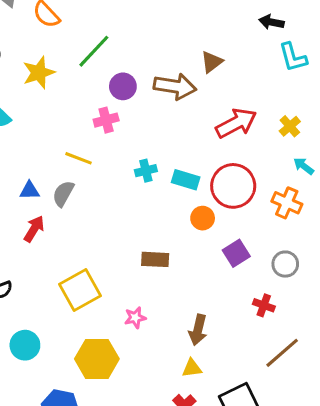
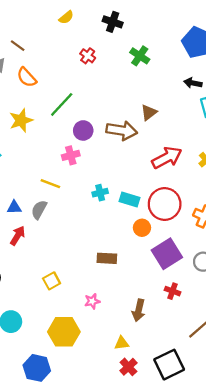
purple square: (236, 253) -> (167, 254), size x1.5
yellow square: (80, 290) -> (52, 281), size x0.6
red cross: (264, 305) -> (173, 291), moved
yellow triangle: (192, 368) -> (122, 343), moved

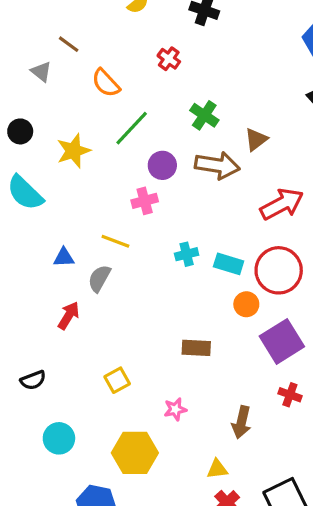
green cross: (140, 56) -> (204, 115), moved
orange semicircle: (27, 77) -> (106, 83), moved
blue triangle: (14, 207) -> (64, 257), moved

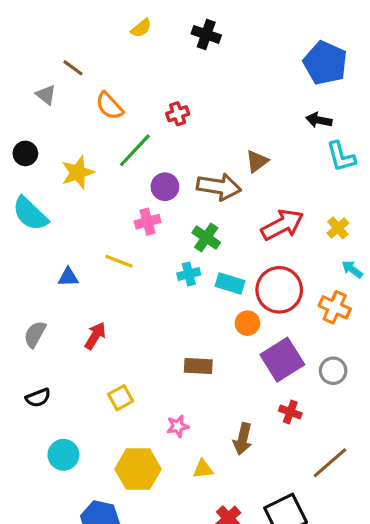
red cross: (169, 59) -> (178, 114), moved, turned 35
green cross: (204, 115) -> (206, 237), moved
gray semicircle: (99, 278) -> (35, 334), moved
red arrow: (69, 316) -> (95, 336), moved
yellow triangle: (217, 469) -> (203, 469), moved

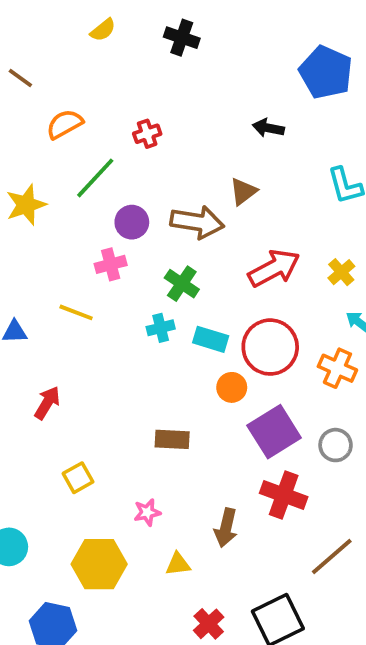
orange semicircle: (109, 106) -> (65, 124), turned 104
black arrow: (319, 120) -> (268, 128), moved
red cross: (290, 412) -> (284, 495), size x1.6

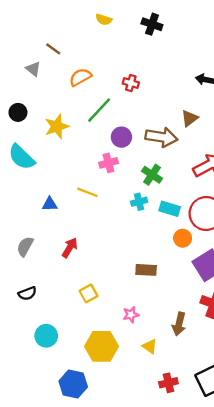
yellow semicircle: (103, 30) -> (104, 20), turned 56
red cross: (147, 134) -> (131, 83), turned 35
yellow triangle: (178, 564) -> (150, 346), turned 42
red cross: (209, 624) -> (168, 383), turned 30

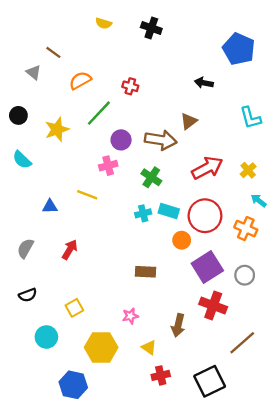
cyan semicircle: (21, 157) -> (22, 160), size x0.7
cyan cross: (139, 202) -> (143, 213), moved
yellow square: (89, 293) -> (74, 308), moved
red cross: (168, 383) -> (161, 375), moved

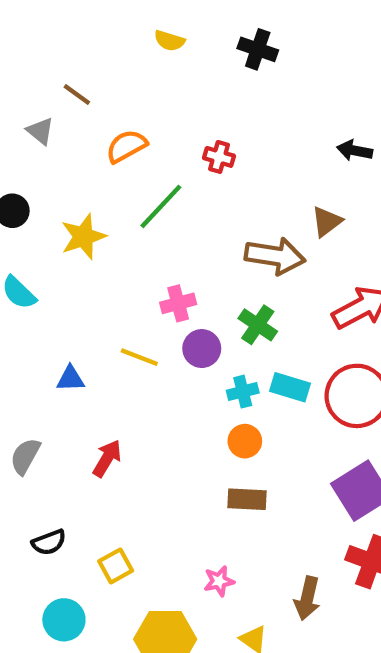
purple circle: (121, 140) -> (202, 349), moved
orange circle: (182, 240) -> (245, 441), moved
black semicircle: (28, 295) -> (49, 542), moved

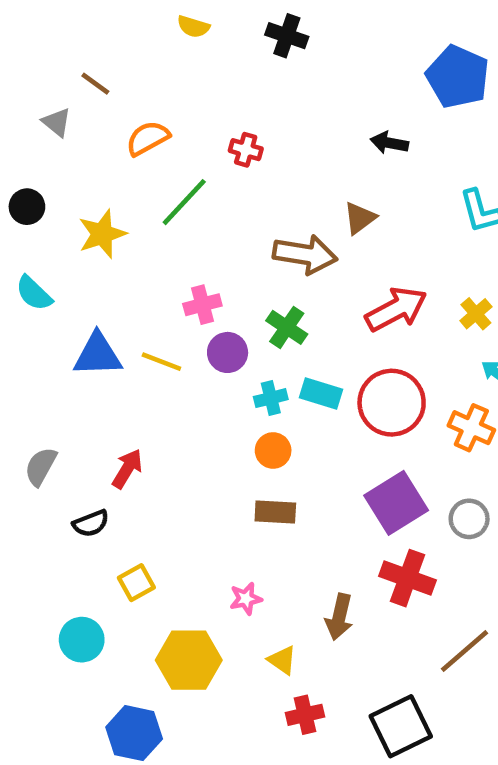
blue triangle: (70, 379) -> (98, 355), moved, size x1.6
black semicircle: (49, 542) -> (91, 523), moved

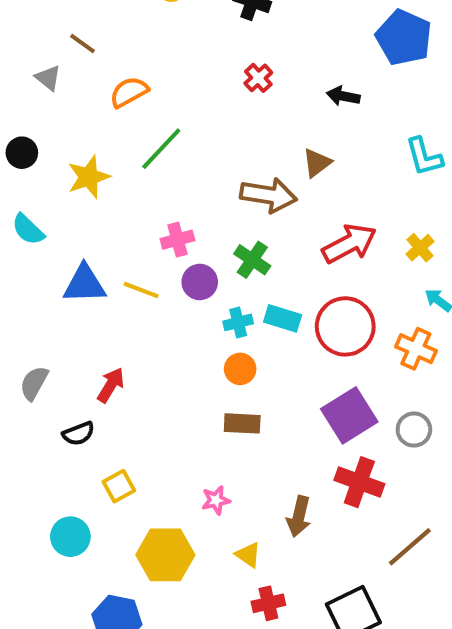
red cross: (246, 150) -> (258, 78), moved, turned 32

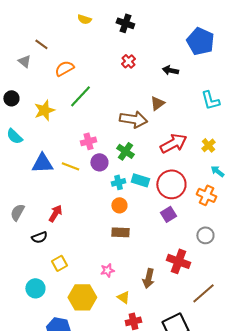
purple square: (349, 415) -> (168, 214), moved, size x0.6

